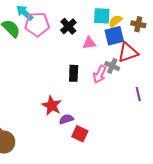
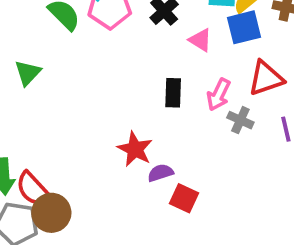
pink triangle: (89, 43) -> (200, 40), turned 40
red triangle: (128, 52) -> (266, 78), moved
gray cross: (112, 66) -> (240, 120), moved

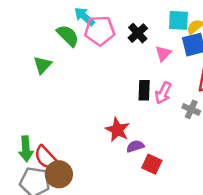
pink triangle: (200, 40) -> (163, 53), turned 42
green triangle: (28, 73) -> (42, 65), moved
pink arrow: (219, 95) -> (163, 93), moved

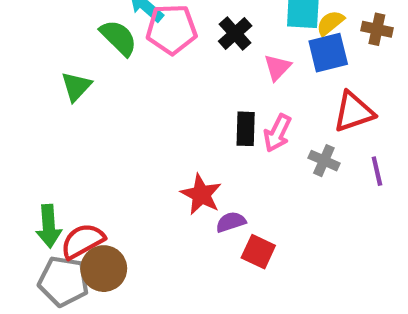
red semicircle: (46, 158) -> (83, 241), turned 104

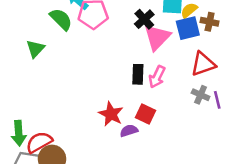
brown cross: (377, 29) -> (210, 22), moved
black cross: (235, 34) -> (144, 19), moved
pink triangle: (277, 67) -> (157, 37), size x1.6
gray cross: (324, 161) -> (201, 95), moved
red square: (258, 252) -> (146, 114), moved

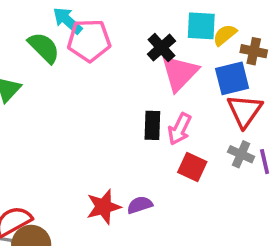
blue square: (188, 28) -> (232, 78), moved
red triangle: (203, 64) -> (245, 111), turned -36
red star: (111, 114) -> (104, 207), moved, turned 30
red square: (146, 114) -> (192, 167), moved

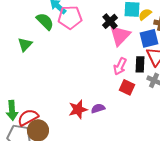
black rectangle: (152, 125) -> (140, 64), moved

